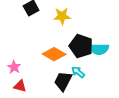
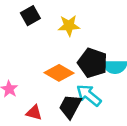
cyan arrow: (78, 72) -> (89, 95), size x1.5
red triangle: (20, 86) -> (34, 113), moved

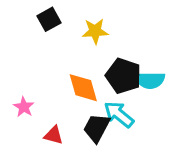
orange diamond: (59, 73) -> (83, 88), turned 44

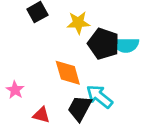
black pentagon: (123, 76) -> (103, 44), moved
cyan semicircle: (150, 80) -> (126, 45), moved

